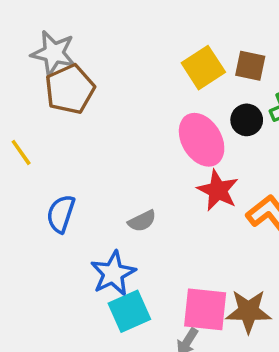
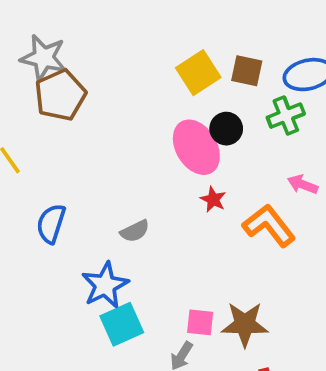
black circle: (247, 120) -> (226, 129), moved
red star: (218, 190) -> (213, 199), size x0.6
pink square: (205, 309) -> (200, 322), size x0.6

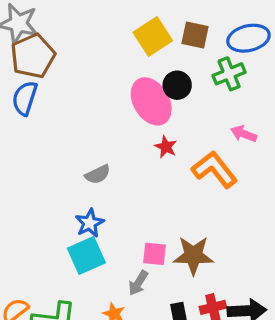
blue semicircle: (51, 224) -> (25, 98), moved
blue star: (105, 285) -> (90, 223), moved, size x0.7

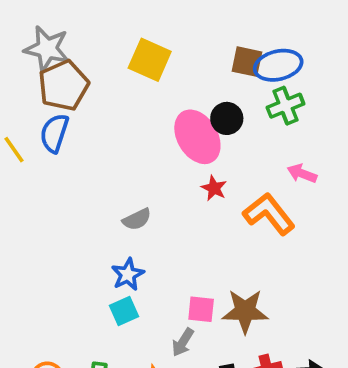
yellow square: (153, 37) -> (150, 60), moved, turned -33
blue ellipse: (249, 38) -> (278, 65), moved
cyan square: (86, 255) -> (124, 311), size x0.7

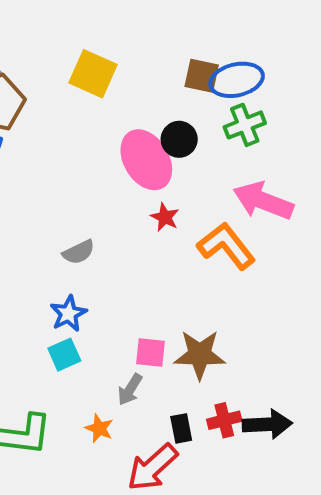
pink arrow: (302, 173) -> (263, 201), size x1.8

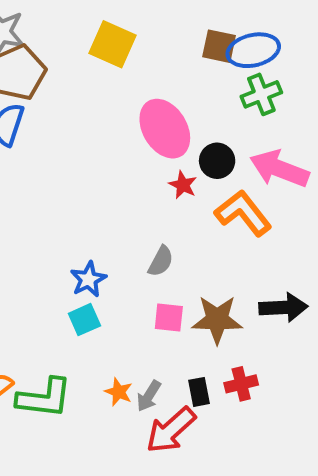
black circle: (179, 139) -> (217, 161), moved
gray semicircle: (79, 252) -> (161, 261), moved, turned -36
gray arrow: (130, 389) -> (149, 396), moved
black arrow: (267, 424) -> (283, 307), moved

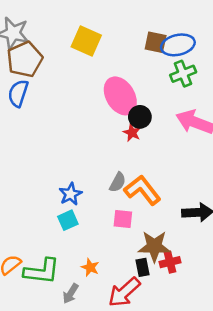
black circle: (217, 161) -> (140, 117), moved
orange L-shape: (243, 213) -> (143, 190), moved
brown star: (217, 320) -> (154, 246), moved
gray arrow: (149, 396) -> (71, 294), moved

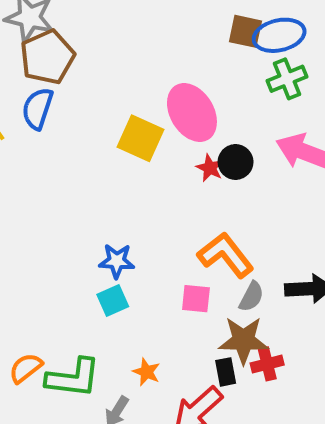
yellow square: (86, 41) -> (140, 138), moved
black circle: (140, 117) -> (236, 162), moved
gray semicircle: (118, 182) -> (251, 297), moved
blue star: (71, 194) -> (117, 261), turned 30

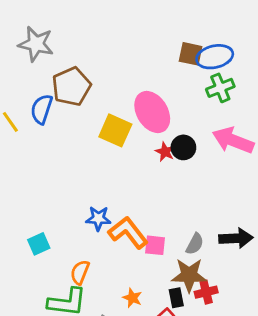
brown pentagon: (47, 57) -> (71, 86), moved
orange L-shape: (226, 255) -> (128, 233), moved
cyan square: (113, 301) -> (39, 244), moved
orange semicircle: (26, 368) -> (80, 272), moved, turned -30
orange star: (146, 372) -> (132, 298), moved

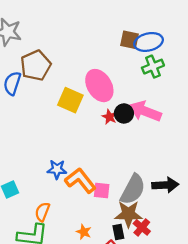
pink arrow: (233, 140) -> (145, 111), moved
gray semicircle: (195, 244) -> (133, 189), size x1.8
red cross: (206, 292) -> (142, 227), turned -36

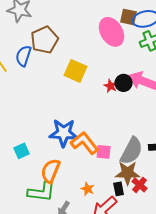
pink ellipse: (99, 86) -> (112, 32), moved
blue star: (57, 169) -> (64, 133), size x1.6
orange semicircle: (42, 212) -> (51, 171), size x1.4

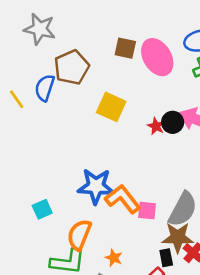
brown square: (129, 17) -> (125, 48), moved
orange star: (88, 189) -> (114, 258), moved

